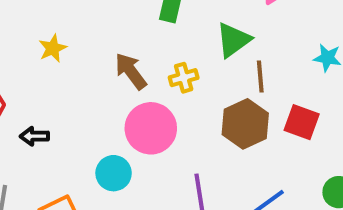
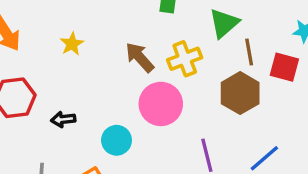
yellow cross: (184, 78) -> (185, 59), size x1.4
red square: (302, 122) -> (284, 67), moved
cyan circle: (114, 173) -> (117, 140), moved

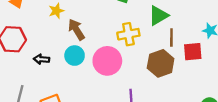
brown arrow: (140, 57) -> (76, 29), moved
red square: (284, 67) -> (193, 52), turned -30
cyan circle: (117, 140) -> (75, 56), moved

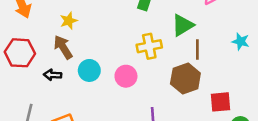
brown arrow: (76, 29) -> (63, 47), moved
red square: (193, 52) -> (221, 102), moved
pink circle: (107, 61) -> (126, 76), size x0.7

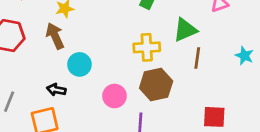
black arrow: (52, 75) -> (56, 90), moved
pink circle: (126, 76) -> (114, 96), moved
brown hexagon: (185, 78) -> (156, 85), moved

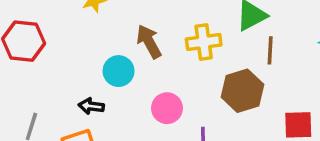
brown arrow: (55, 36) -> (149, 42), moved
brown hexagon: (156, 85) -> (242, 91), moved

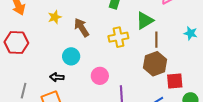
brown arrow: (149, 42) -> (82, 28), moved
brown hexagon: (242, 91) -> (155, 64), moved

